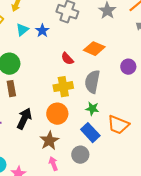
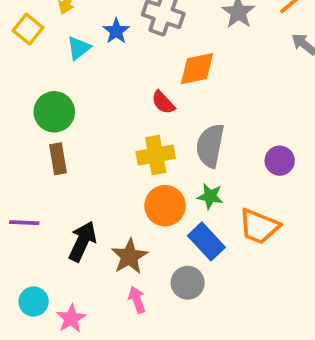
blue star: (42, 31) -> (116, 31), moved
orange diamond: (94, 49) -> (197, 69), moved, turned -35
purple circle: (128, 67) -> (280, 161), moved
orange circle: (57, 114) -> (165, 206), moved
black arrow: (24, 119) -> (82, 241), moved

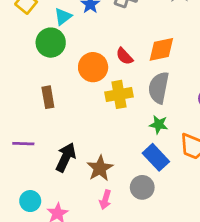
orange diamond: (197, 69) -> (161, 49), moved
green circle: (54, 112) -> (51, 43), moved
orange circle: (165, 206) -> (93, 67), moved
pink arrow: (137, 300) -> (105, 200), turned -144

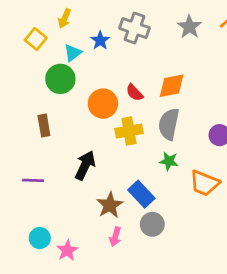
brown rectangle: (48, 97) -> (44, 126), moved
black arrow: (66, 157) -> (85, 165), moved
blue rectangle: (156, 157) -> (141, 194), moved

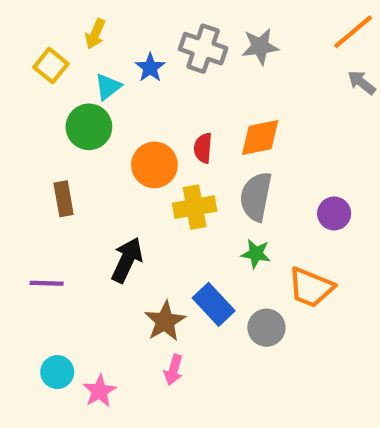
gray star: (189, 27) -> (260, 47), moved, turned 30
red semicircle: (134, 93) -> (203, 148), turned 48
gray circle: (152, 224) -> (266, 328), moved

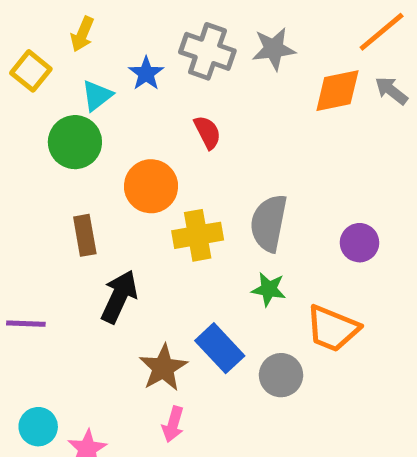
orange diamond: (260, 137) -> (337, 91), moved
red semicircle: (203, 148) -> (207, 132), moved, turned 148
brown rectangle: (64, 199) -> (85, 235), moved

